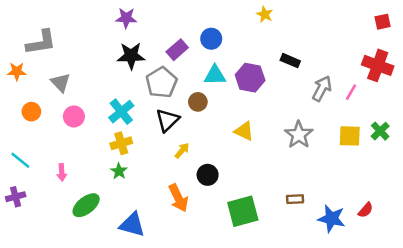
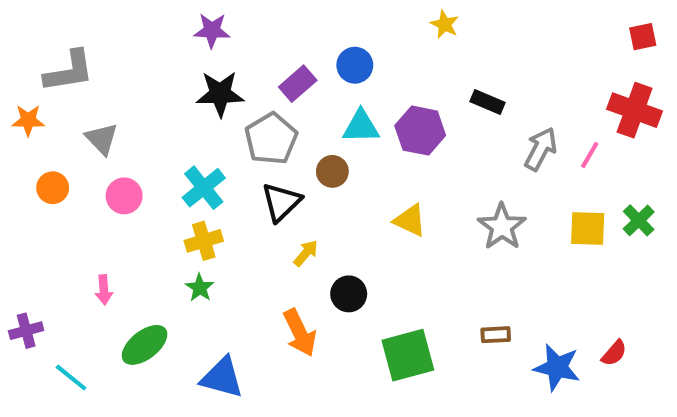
cyan line: (20, 160) -> (71, 378), moved

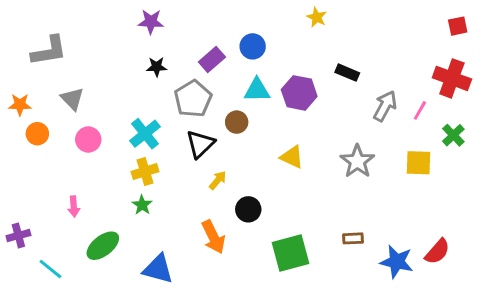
black star: (220, 94) -> (157, 67), size x0.6
orange star: (28, 120) -> (20, 105), moved
green cross: (639, 220) -> (453, 135), moved
red semicircle: (614, 353) -> (437, 252), size x1.4

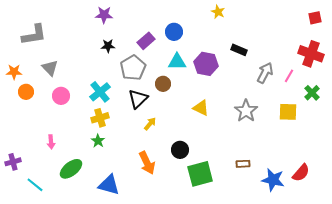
black circle: (248, 209) -> (180, 150), moved

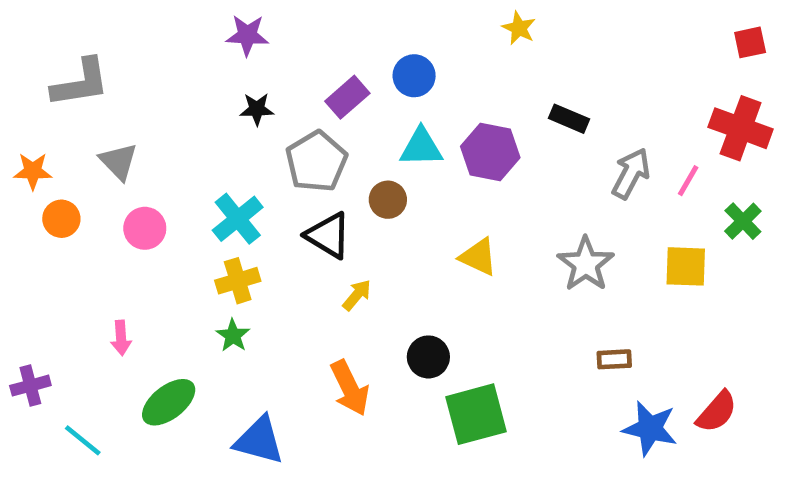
black triangle: (138, 99) -> (328, 235), turned -45
brown rectangle: (243, 164) -> (614, 359), moved

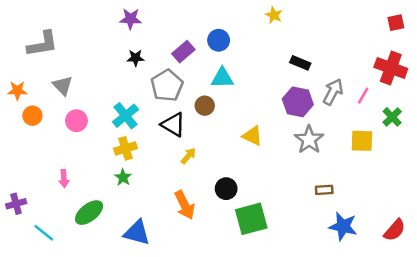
purple hexagon: (490, 152) -> (298, 102), moved
red semicircle: (717, 412) -> (395, 230), moved

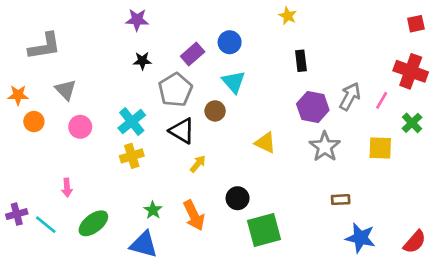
black rectangle: (300, 63) -> (301, 61), moved, turned 60
cyan triangle: (222, 78) -> (234, 82), turned 50
green star: (123, 177) -> (153, 210), moved
cyan line: (44, 233) -> (46, 225), moved

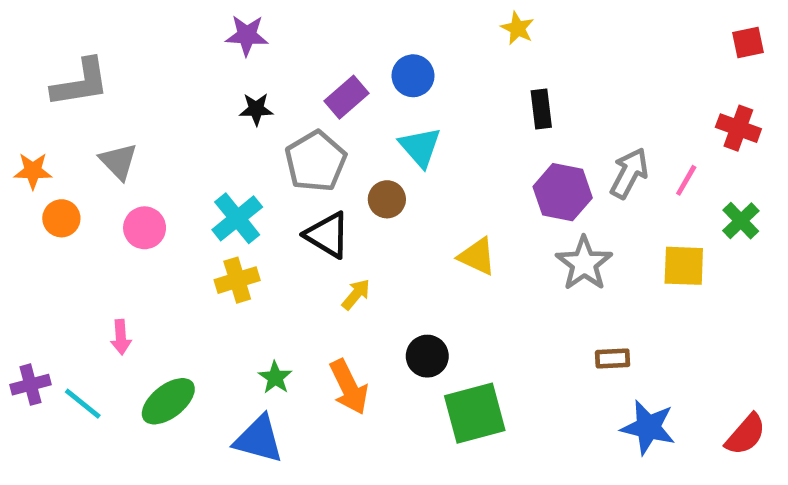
red cross: (411, 71) -> (738, 128), size x0.7

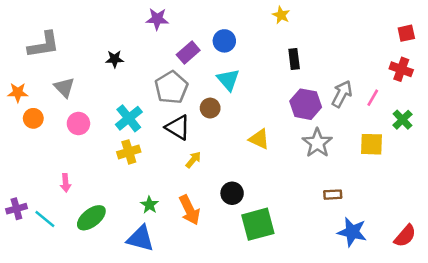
purple star: (247, 35) -> (157, 19), moved
red square: (748, 43) -> (406, 33), moved
black star: (256, 109) -> (115, 59), moved

